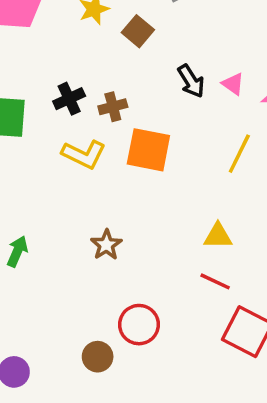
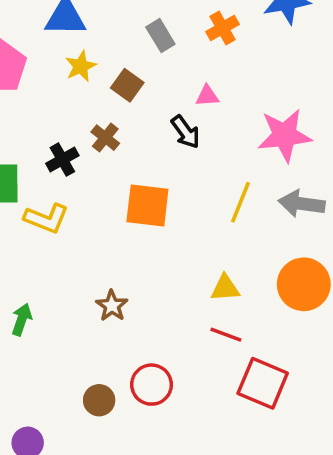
pink triangle: (233, 84) -> (207, 96), moved, turned -35
brown cross: (113, 107) -> (105, 138), moved, turned -32
yellow L-shape: (84, 154) -> (46, 218), moved
brown circle: (98, 357) -> (99, 400), moved

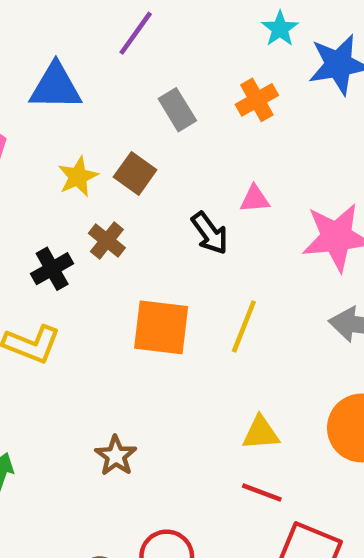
yellow star: (81, 66) -> (78, 177), moved
pink triangle: (207, 96) -> (255, 199), moved
yellow line: (240, 202) -> (244, 326), moved

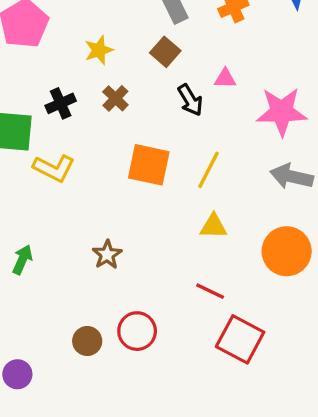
brown square: (135, 173) -> (165, 52), moved
black cross: (52, 269) -> (61, 103), moved
yellow triangle: (261, 433) -> (213, 226), moved

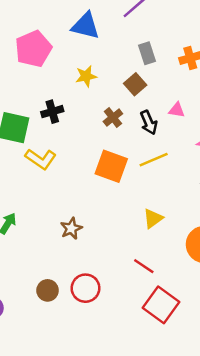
brown cross: (115, 98) -> (113, 118), moved
yellow line: (209, 170) -> (154, 160), moved, turned 32
yellow triangle: (213, 226) -> (153, 218), turned -45

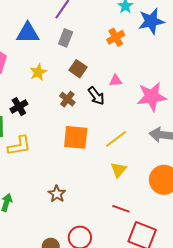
gray rectangle: (147, 53) -> (66, 38), moved, turned 54
yellow L-shape: (41, 159) -> (19, 146), turned -30
yellow line: (154, 160) -> (116, 139), moved

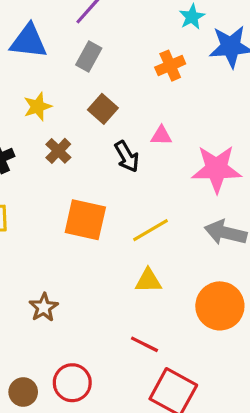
brown cross: (67, 99) -> (58, 151), moved
yellow triangle: (119, 170) -> (148, 281), turned 42

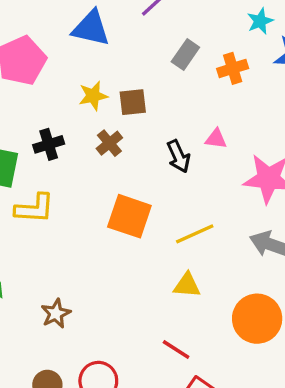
gray rectangle: (89, 57) -> (185, 54), moved
brown square: (103, 109) -> (133, 102), moved, turned 36
brown star: (44, 307) -> (56, 314), moved

